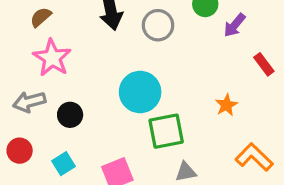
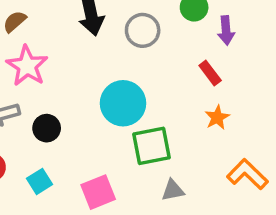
purple arrow: (235, 25) -> (226, 30), turned -45
red rectangle: (264, 64) -> (210, 73), moved

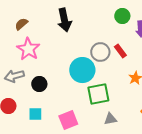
gray circle: (143, 30) -> (100, 52), moved
red rectangle: (210, 73) -> (120, 51), moved
cyan square: (39, 181) -> (35, 114), turned 32

